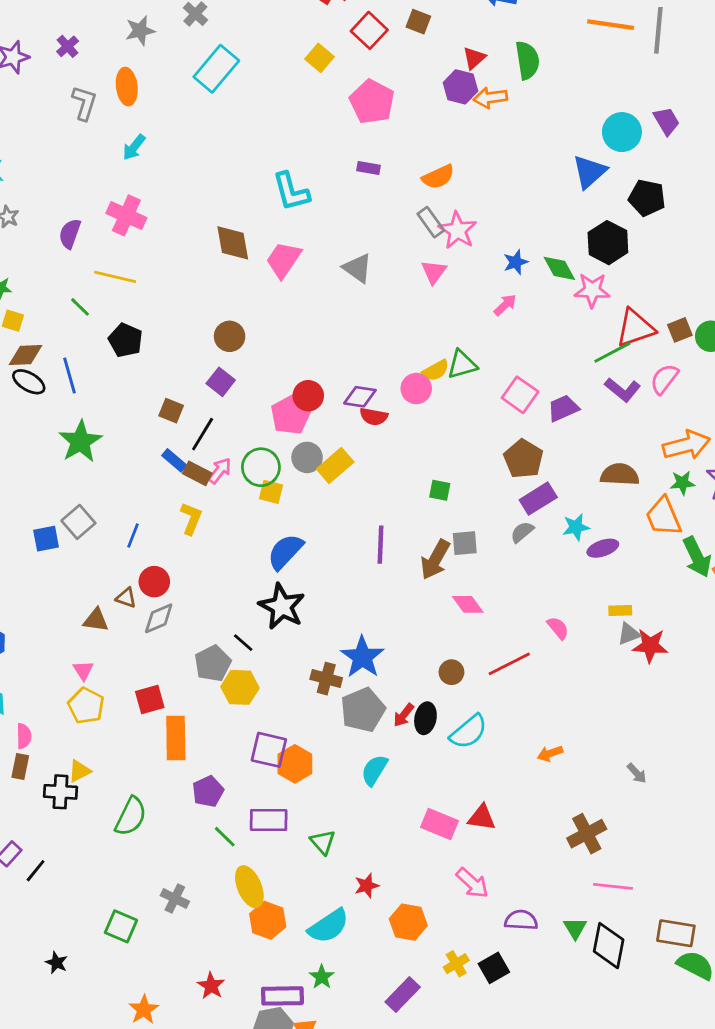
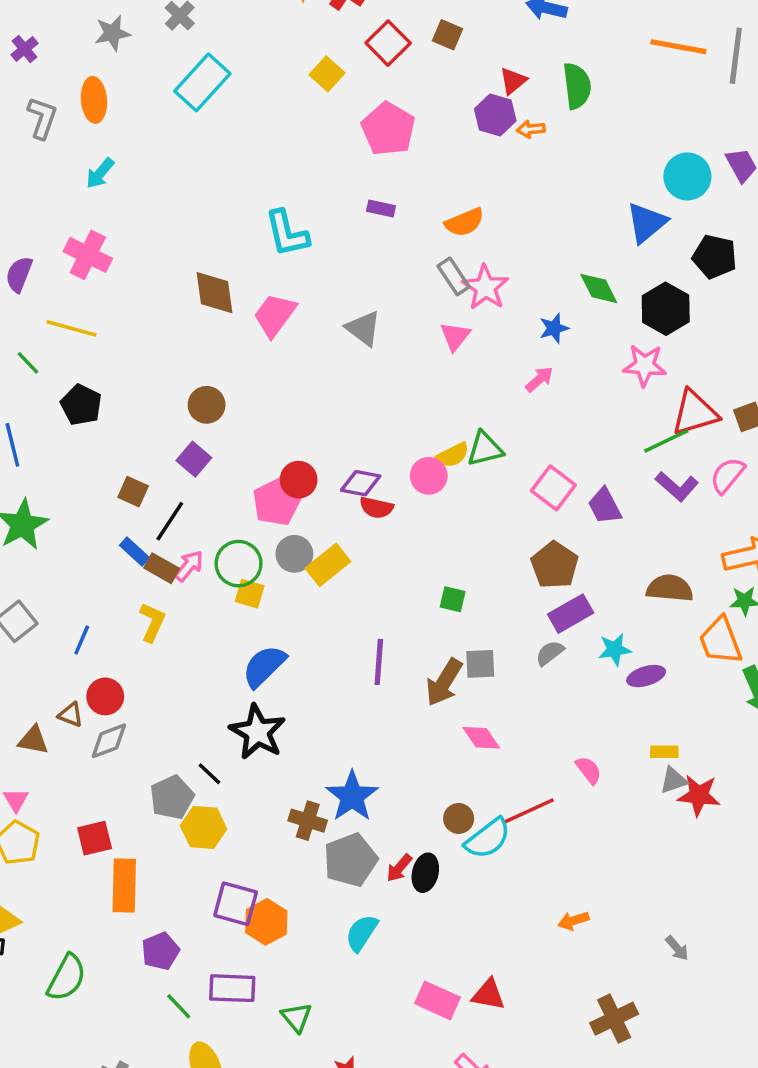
orange arrow: (490, 98) -> (531, 129), size x0.7
green diamond: (559, 268) -> (599, 288), moved
purple trapezoid: (563, 408) -> (605, 506), turned -96
cyan semicircle: (469, 732) -> (488, 838), moved

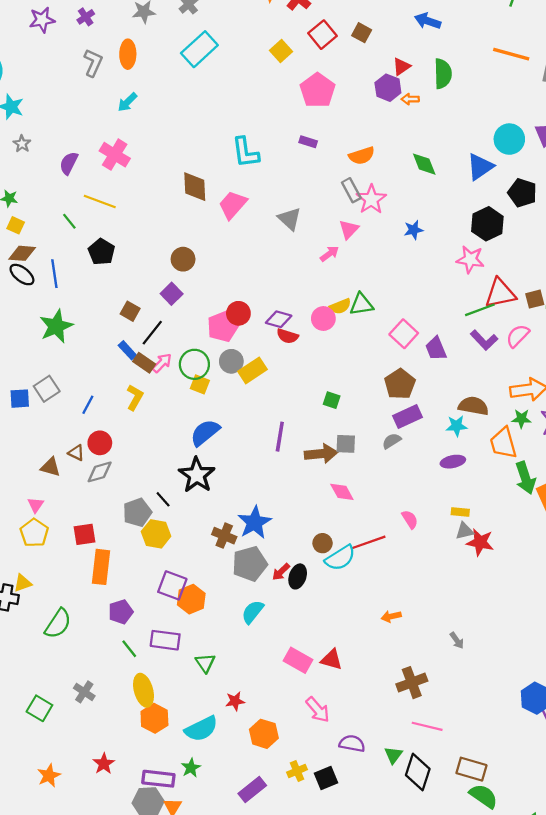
green diamond: (599, 288) -> (424, 164), moved
pink arrow: (539, 379) -> (330, 254), moved
cyan star: (615, 649) -> (457, 426), moved
brown arrow: (444, 682) -> (321, 454), turned -132

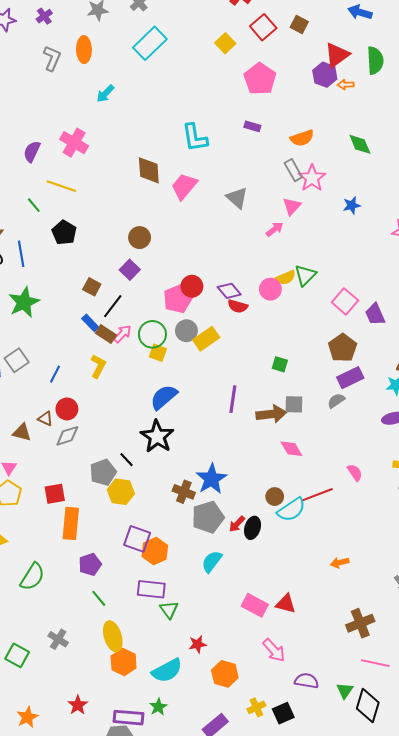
red triangle: (402, 67) -> (337, 55), size x1.5
cyan arrow: (127, 102) -> (105, 94), moved
green triangle: (361, 304) -> (305, 275), turned -35
purple diamond: (279, 319) -> (229, 291), turned 35
purple rectangle: (165, 640) -> (151, 589), moved

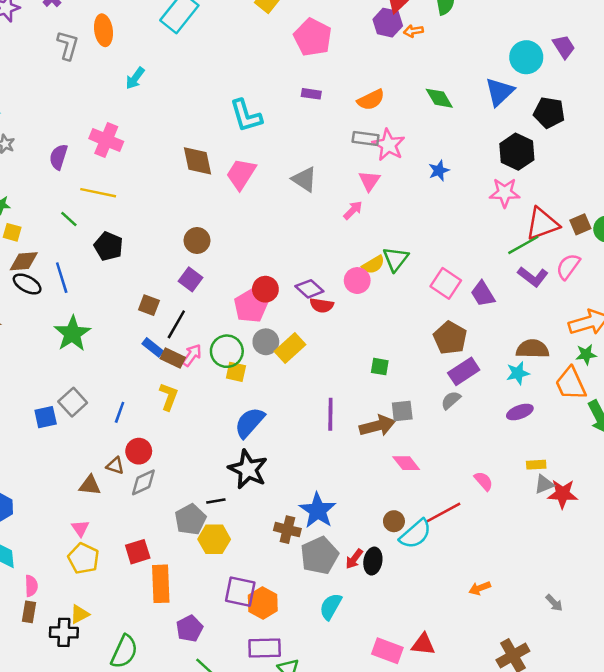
gray rectangle: (293, 170) -> (366, 138), turned -45
black line: (127, 460) -> (216, 501), turned -49

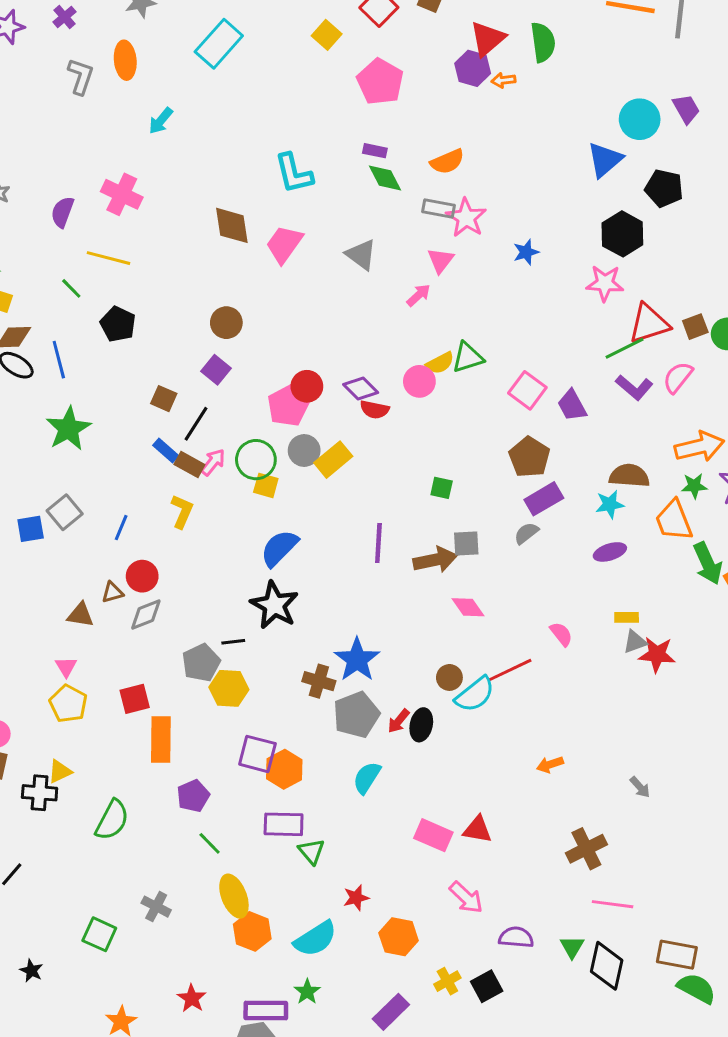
green diamond: (439, 98) -> (385, 178), moved
green triangle: (396, 259) -> (468, 357), turned 32
brown triangle: (115, 466) -> (113, 592), turned -36

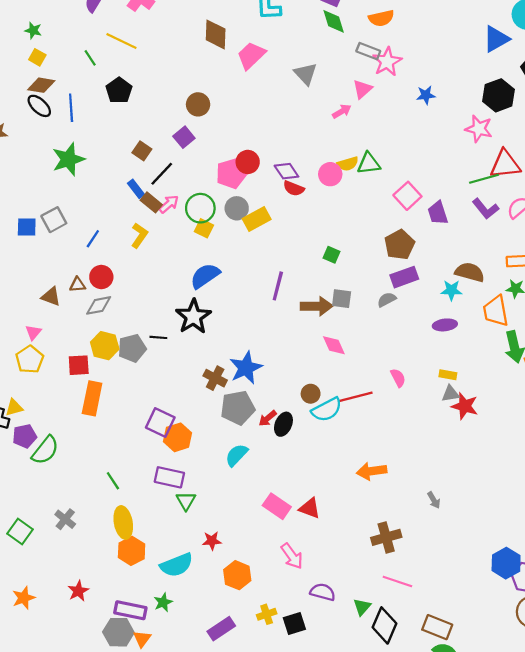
yellow hexagon: (229, 688) -> (105, 346), moved
orange arrow: (550, 764) -> (372, 471), size x1.5
purple pentagon: (193, 796) -> (25, 436), moved

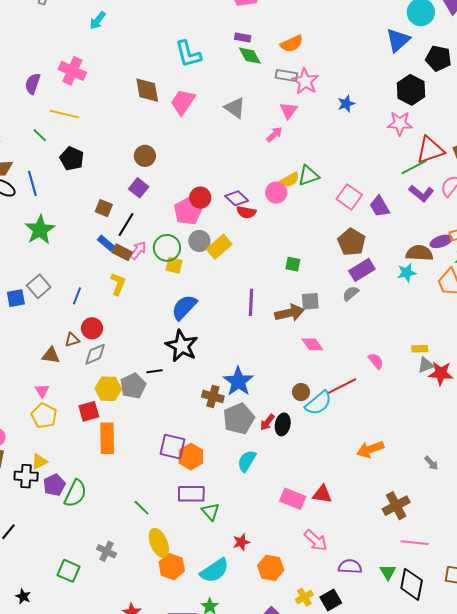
purple ellipse: (445, 325) -> (441, 241), moved

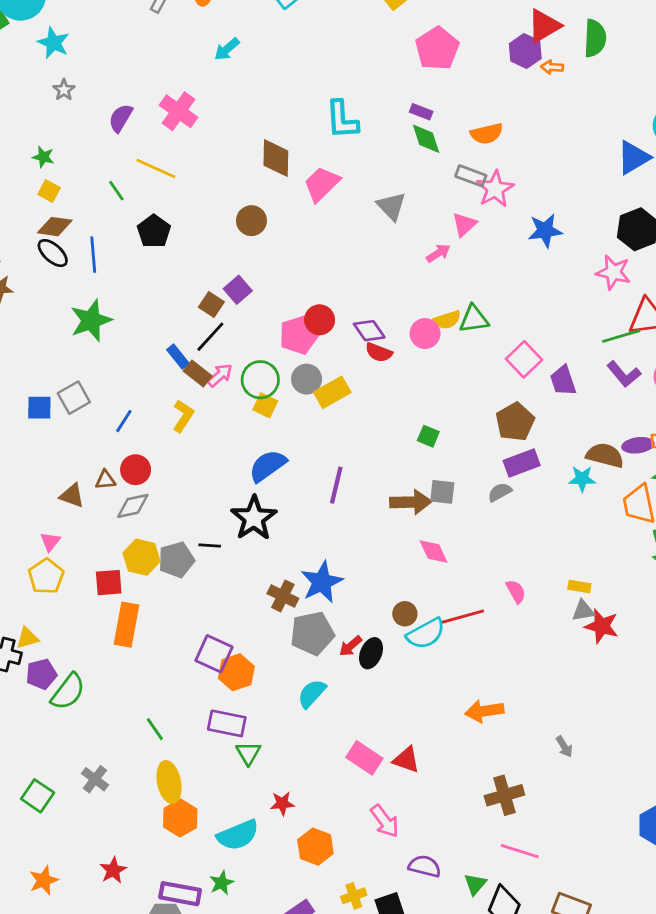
blue star: (346, 104) -> (545, 231), size x1.4
brown circle: (145, 156) -> (251, 221), moved
brown square: (104, 208) -> (211, 304), moved
purple line: (251, 302) -> (336, 485), moved

